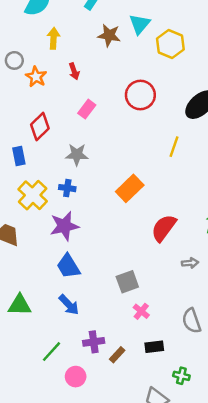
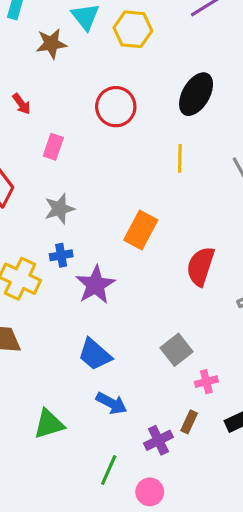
purple star: (64, 226) -> (95, 285), moved
pink cross: (141, 311) -> (206, 382), turned -35
brown rectangle: (117, 355) -> (189, 422), moved

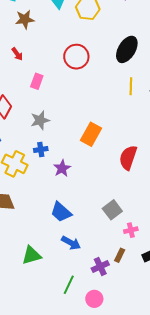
brown star: (51, 44) -> (25, 19), moved
yellow line: (180, 158) -> (131, 86), moved
purple star: (95, 285) -> (62, 168), size x0.7

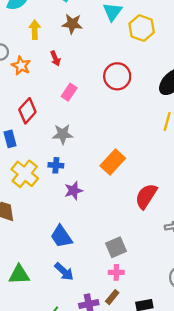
pink cross: (131, 230) -> (116, 272), moved

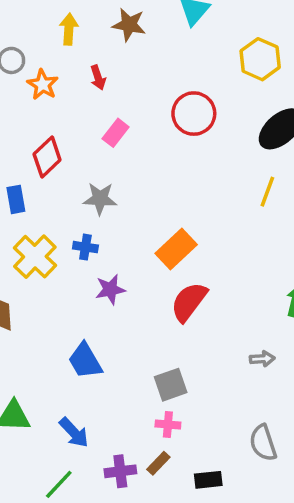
yellow hexagon: (142, 28) -> (260, 59), moved
red semicircle: (146, 196) -> (189, 302), moved
blue arrow: (64, 272) -> (74, 433), moved

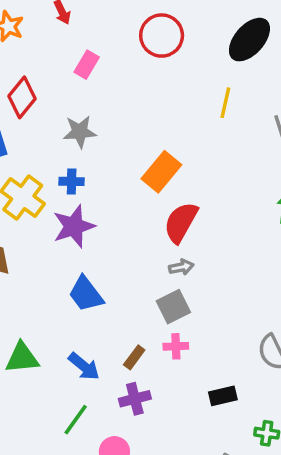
yellow line: (267, 192) -> (225, 103), moved
purple star: (110, 289) -> (74, 226), moved, size x1.4
gray arrow: (262, 359) -> (181, 267), moved
brown rectangle: (158, 463) -> (134, 357), moved

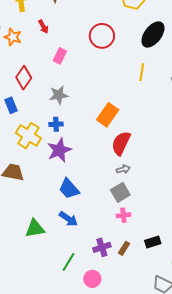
brown rectangle: (134, 357) -> (124, 248), moved
blue arrow: (84, 366) -> (68, 219), moved

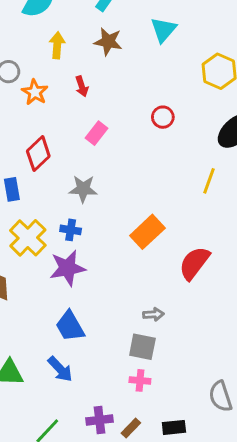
red circle: (102, 36) -> (163, 117), size x0.6
red semicircle: (121, 143) -> (194, 263), moved
gray square: (120, 192) -> (142, 347), turned 30

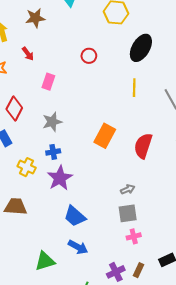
yellow cross: (28, 238) -> (27, 167), size x0.7

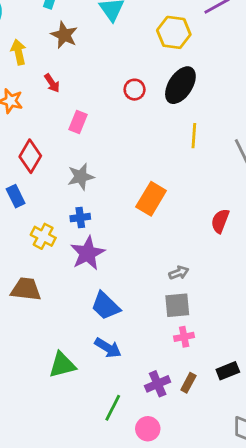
brown star: (35, 18) -> (64, 35), turned 30
black ellipse: (141, 48) -> (180, 85), moved
red semicircle: (143, 146) -> (220, 221), moved, size x0.7

